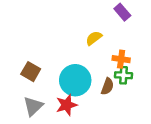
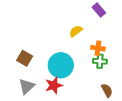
brown semicircle: (107, 86) -> (107, 90), moved, turned -48

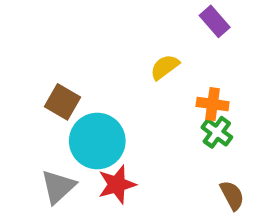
brown square: (25, 58) -> (62, 102), moved
green cross: (100, 61) -> (217, 132), turned 32
cyan circle: (61, 65) -> (97, 141), moved

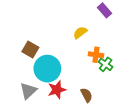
orange cross: (213, 104) -> (96, 55), moved
brown semicircle: (232, 195) -> (87, 95), moved

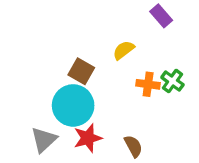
brown square: (30, 50) -> (81, 71), moved
green cross: (106, 64) -> (172, 81), moved

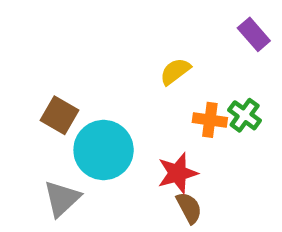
purple rectangle: (161, 16) -> (254, 34), moved
brown square: (81, 71) -> (60, 115), moved
red star: (88, 138) -> (178, 173), moved

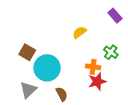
orange cross: (210, 120) -> (93, 67), moved
red star: (178, 173) -> (97, 81), moved
brown semicircle: (189, 208) -> (62, 94), moved

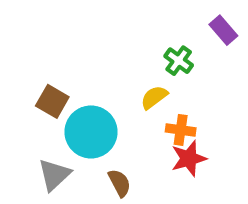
yellow semicircle: (79, 32) -> (154, 97), moved
green cross: (111, 52) -> (179, 61), moved

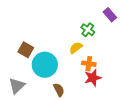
gray triangle: (54, 175) -> (17, 86), moved

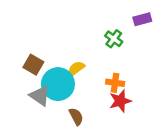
purple rectangle: (110, 15) -> (142, 19), turned -64
yellow semicircle: (76, 48) -> (76, 69), moved
gray triangle: (17, 86) -> (40, 96), moved, turned -42

